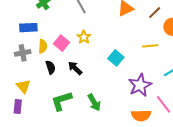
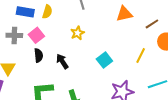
pink square: (61, 43) -> (36, 35), moved
yellow semicircle: (43, 46) -> (47, 12), moved
yellow line: (150, 46) -> (141, 55), turned -70

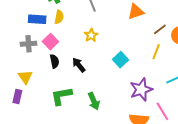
brown line: (152, 24) -> (160, 29), moved

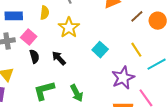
yellow semicircle: (59, 17) -> (45, 13), moved
yellow star: (91, 35) -> (69, 28), size x1.5
yellow line: (156, 52) -> (136, 50), moved, turned -49

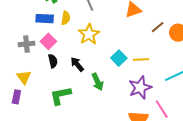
blue rectangle: (14, 16) -> (45, 19), moved
yellow line: (136, 50) -> (141, 59), moved, turned -63
green arrow: (77, 93) -> (98, 82), moved

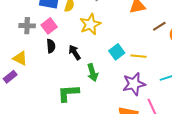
yellow triangle: (24, 77) -> (20, 58), turned -35
green L-shape: (60, 96) -> (68, 93), moved
purple rectangle: (16, 97) -> (10, 77), turned 32

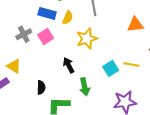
gray cross: (27, 26) -> (24, 34), turned -35
black semicircle: (51, 46) -> (41, 87), moved
yellow line: (139, 56) -> (131, 64), moved

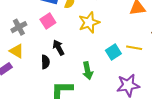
gray cross: (24, 34) -> (19, 27), moved
black arrow: (69, 65) -> (58, 48), moved
black semicircle: (41, 87) -> (45, 62), moved

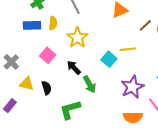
pink square: (48, 21) -> (48, 55), moved
black arrow: (58, 48) -> (74, 68), moved
yellow triangle: (17, 51) -> (27, 84), moved

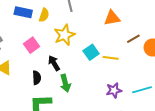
cyan square: (109, 59) -> (91, 52), moved
purple star: (132, 87) -> (114, 90), moved, size x0.7
black semicircle: (47, 88) -> (37, 78), moved

